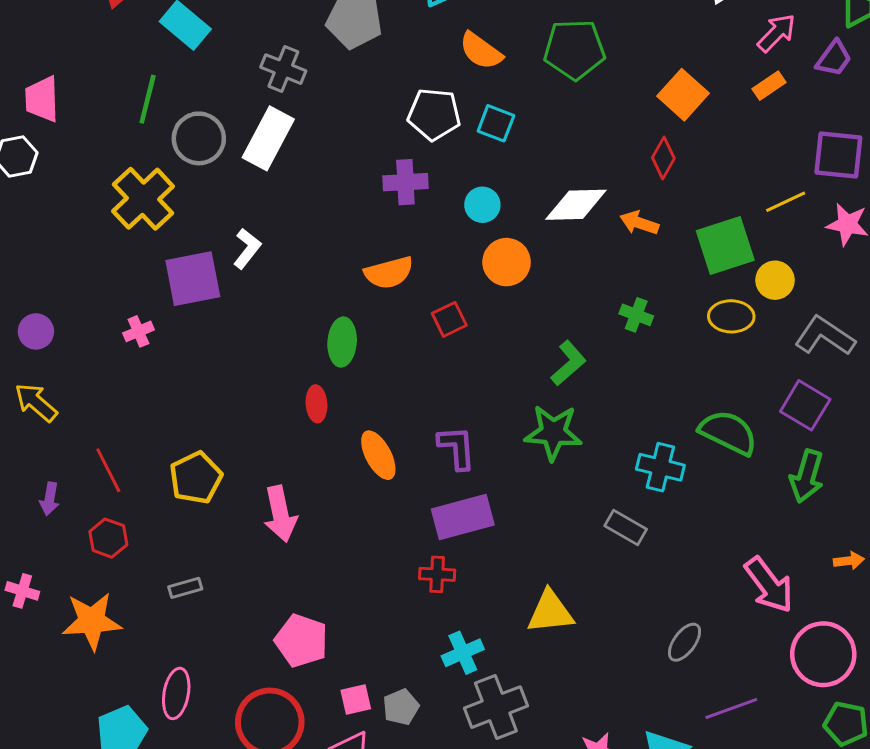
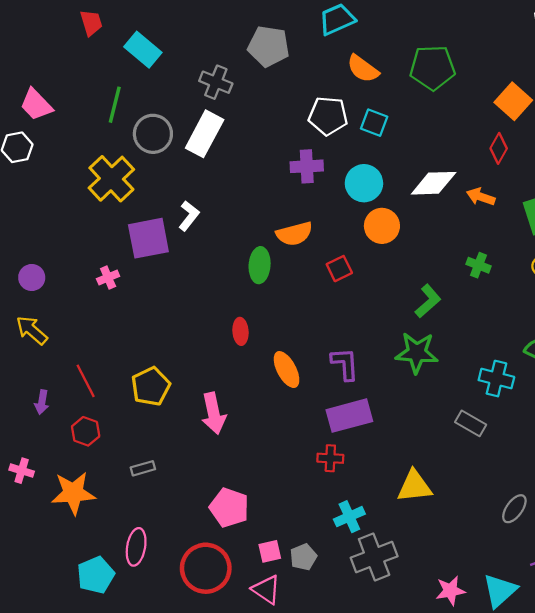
pink trapezoid: (42, 99) -> (36, 105), turned -42
cyan circle: (482, 205) -> (364, 183), size x1.4
green ellipse: (342, 342) -> (260, 265), moved

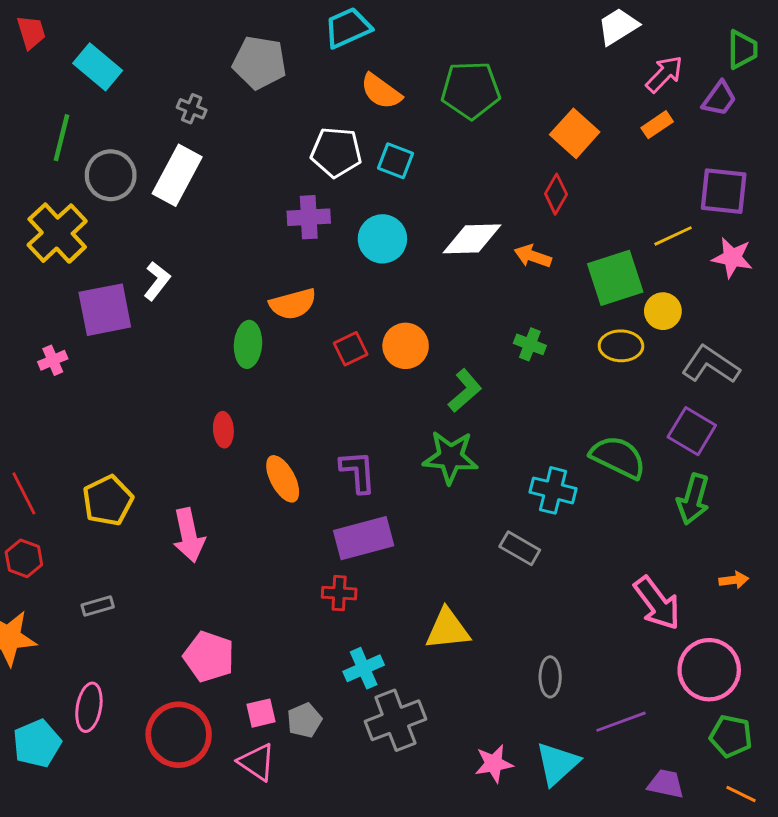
gray cross: (216, 82) -> (192, 109), size x0.7
orange circle: (382, 226) -> (406, 346), moved
gray ellipse: (514, 509) -> (550, 677), moved, turned -36

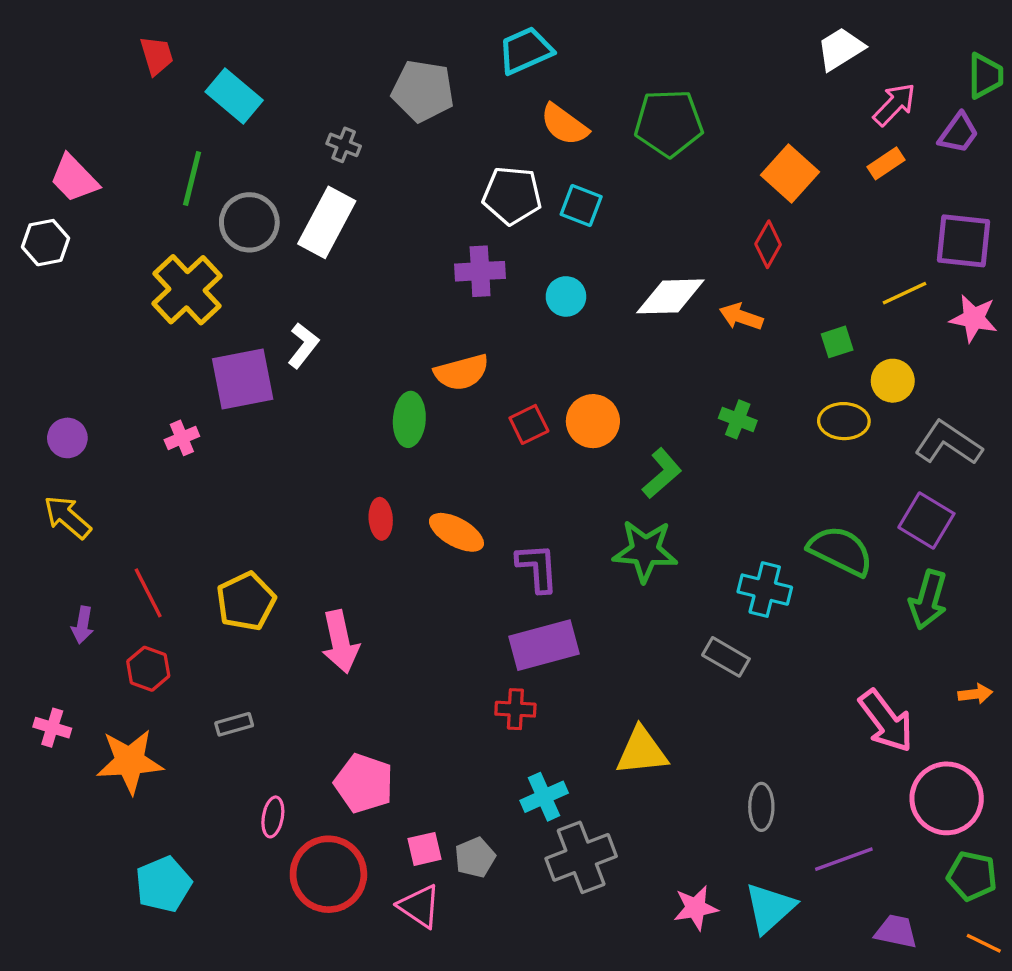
cyan circle: (382, 239) -> (566, 296), size x0.7
green square: (615, 278) -> (837, 342), size x0.5
orange ellipse: (283, 479) -> (456, 532), moved, turned -33
pink ellipse: (89, 707) -> (273, 817), moved, size x0.7

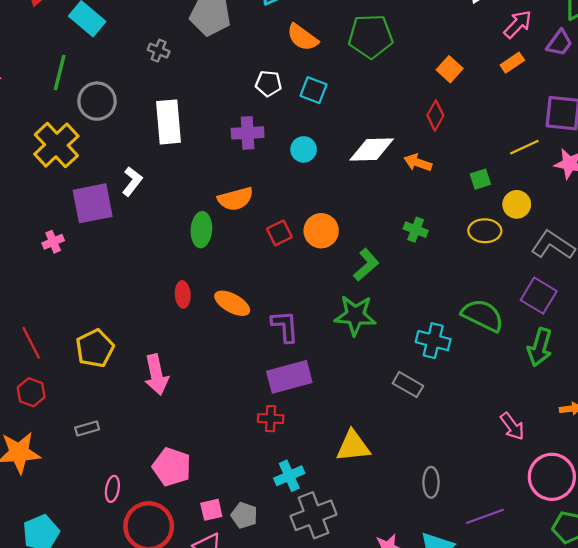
orange square: (790, 173) -> (450, 69), size x0.7
white pentagon: (512, 195) -> (268, 84), size x0.7
white rectangle: (327, 222) -> (168, 122), moved, turned -33
pink arrow: (886, 721) -> (512, 426), size x0.7
gray pentagon: (475, 857) -> (244, 515), turned -30

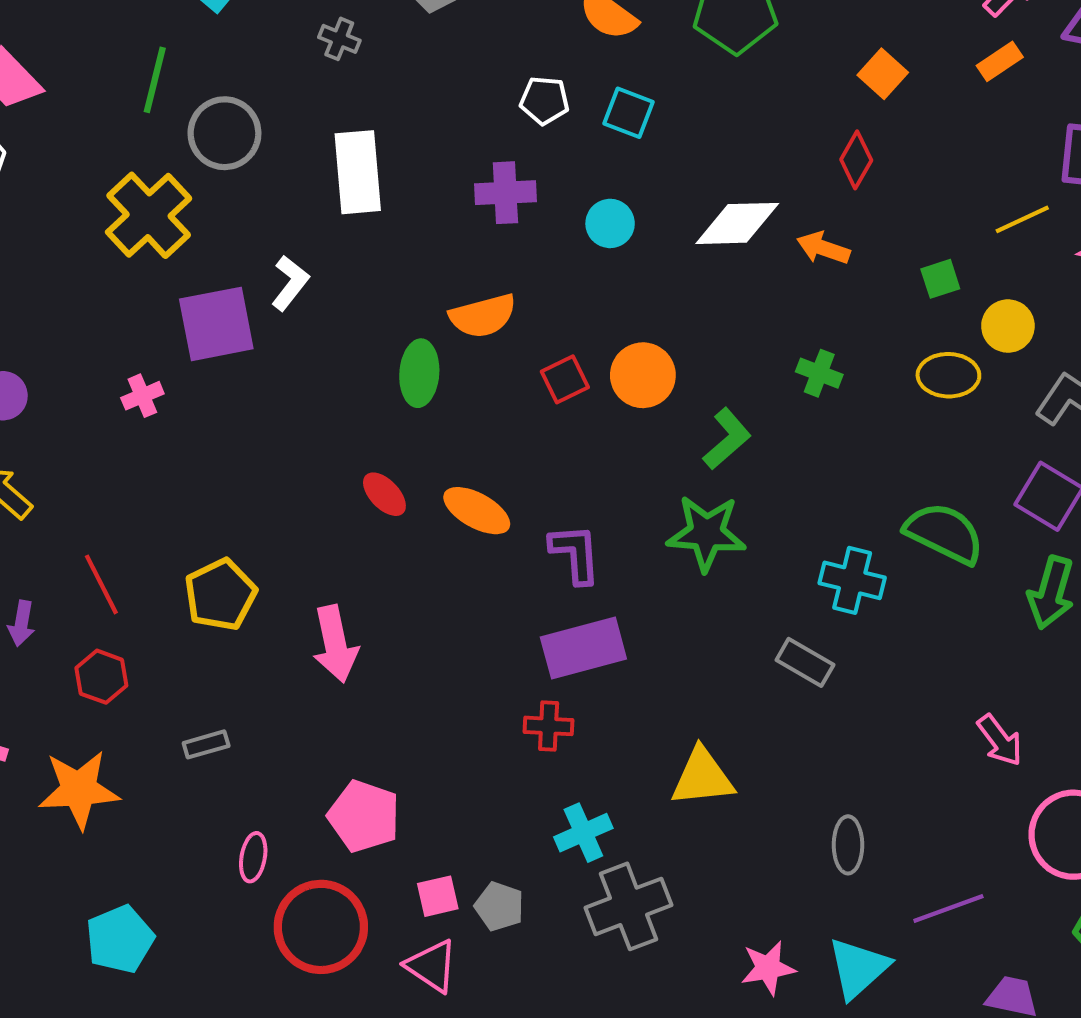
red ellipse: (183, 294) -> (384, 494), turned -40

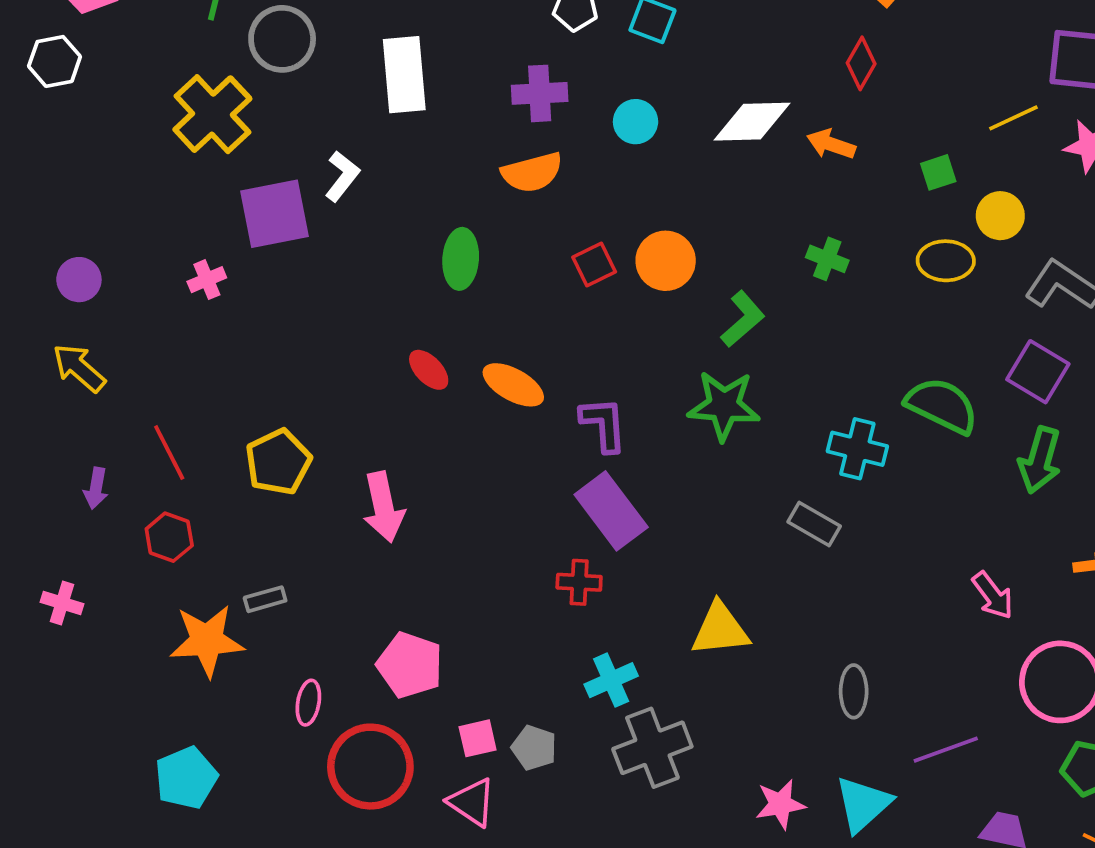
orange semicircle: (483, 316) -> (532, 172), moved
purple rectangle: (583, 648) -> (611, 511), turned 68
orange star: (79, 790) -> (207, 641), moved

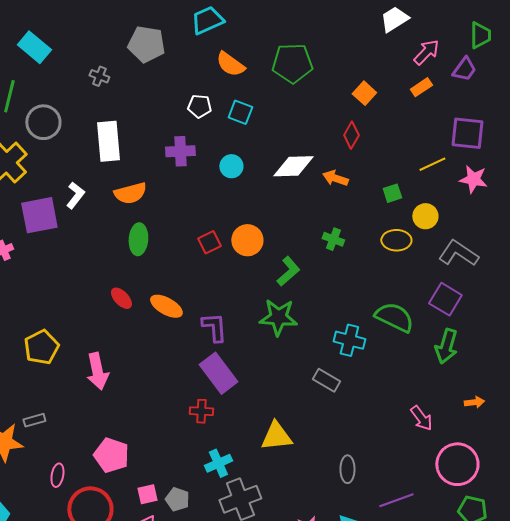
orange semicircle: (532, 172) -> (130, 193), moved

